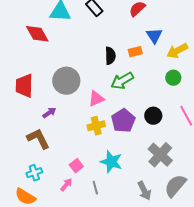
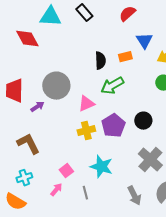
purple arrow: (49, 113) -> (37, 107), moved

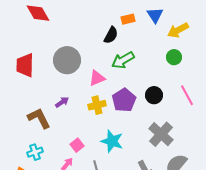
orange rectangle: (125, 57) -> (128, 19), moved
black semicircle: (100, 61) -> (111, 35), turned 30
purple arrow: (37, 107) -> (62, 102), moved

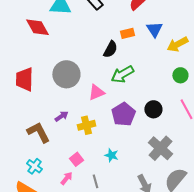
green circle: (174, 57) -> (180, 75), moved
yellow cross: (97, 105) -> (86, 125), moved
cyan star: (112, 141) -> (111, 155), size x0.6
cyan cross: (35, 152) -> (34, 166), turned -35

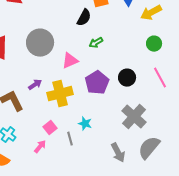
green arrow: (122, 74) -> (96, 43), size x0.6
yellow cross: (86, 125) -> (60, 94), size x1.4
gray line: (95, 181) -> (70, 139), moved

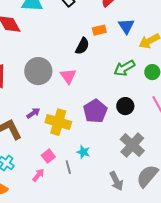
green arrow: (96, 43) -> (124, 68), moved, size x1.5
pink triangle: (70, 61) -> (68, 76), moved, turned -42
yellow cross: (60, 94) -> (58, 122), turned 30

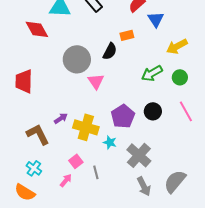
blue triangle: (126, 26) -> (156, 19), moved
gray circle: (38, 71) -> (77, 59), moved
gray cross: (132, 145) -> (139, 155), moved
cyan star: (83, 152) -> (110, 142), moved

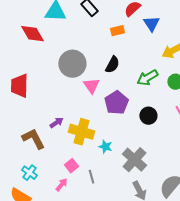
orange rectangle: (127, 35) -> (117, 31), moved
black semicircle: (110, 51) -> (112, 65), moved
purple pentagon: (123, 116) -> (116, 103), moved

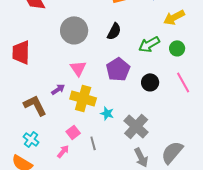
pink triangle: (91, 86) -> (78, 68), moved

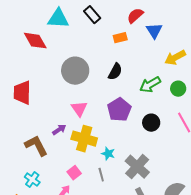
gray line: (93, 143) -> (101, 175), moved

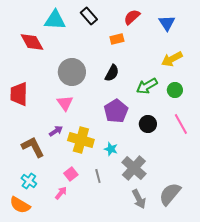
blue triangle: (154, 31) -> (167, 23), moved
pink triangle: (79, 109) -> (65, 103), moved
cyan star: (108, 154) -> (111, 149), moved

